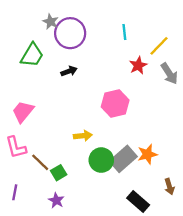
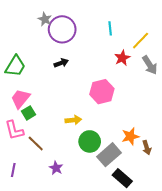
green trapezoid: (32, 55) -> (15, 66), moved
gray rectangle: (123, 159) -> (109, 155), moved
green square: (59, 173) -> (29, 113), moved
brown arrow: (169, 187) -> (147, 148), moved
purple star: (56, 200) -> (56, 168), moved

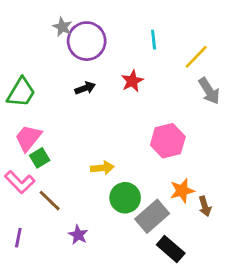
red star: (122, 58) -> (132, 81), moved
pink hexagon: (102, 92) -> (168, 141), moved
pink L-shape: (14, 130) -> (20, 182), turned -30

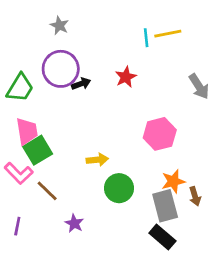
purple circle: (87, 41) -> (61, 69), moved
yellow line: (196, 57) -> (168, 34), moved, turned 35
pink trapezoid: (28, 138) -> (27, 131), turned 132
green square: (40, 158) -> (38, 150), size x1.5
gray rectangle: (152, 216) -> (165, 206), moved, turned -64

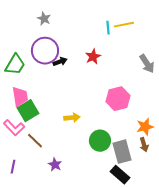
orange star: (173, 181) -> (145, 127), moved
green circle: (119, 188) -> (100, 141), moved

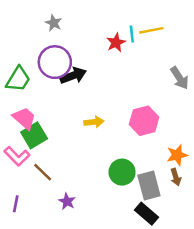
red star: (93, 57) -> (116, 43), moved
black arrow: (60, 62) -> (73, 76), size x1.5
pink trapezoid: (20, 97) -> (24, 118), turned -40
yellow arrow: (72, 118) -> (94, 122), moved

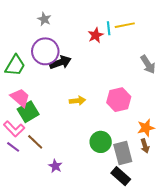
purple line: (16, 204) -> (13, 147), moved, turned -64

